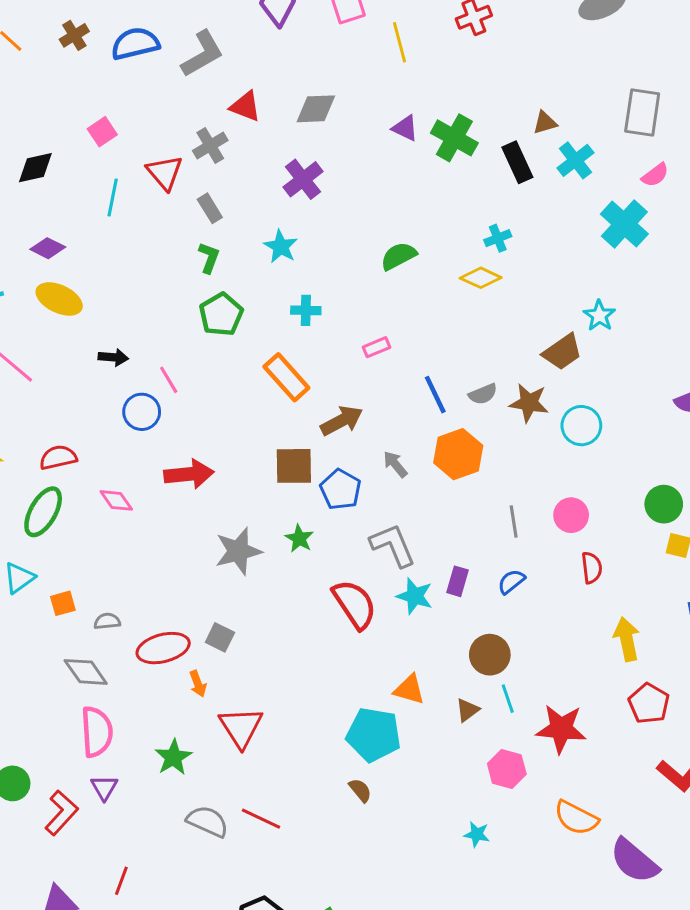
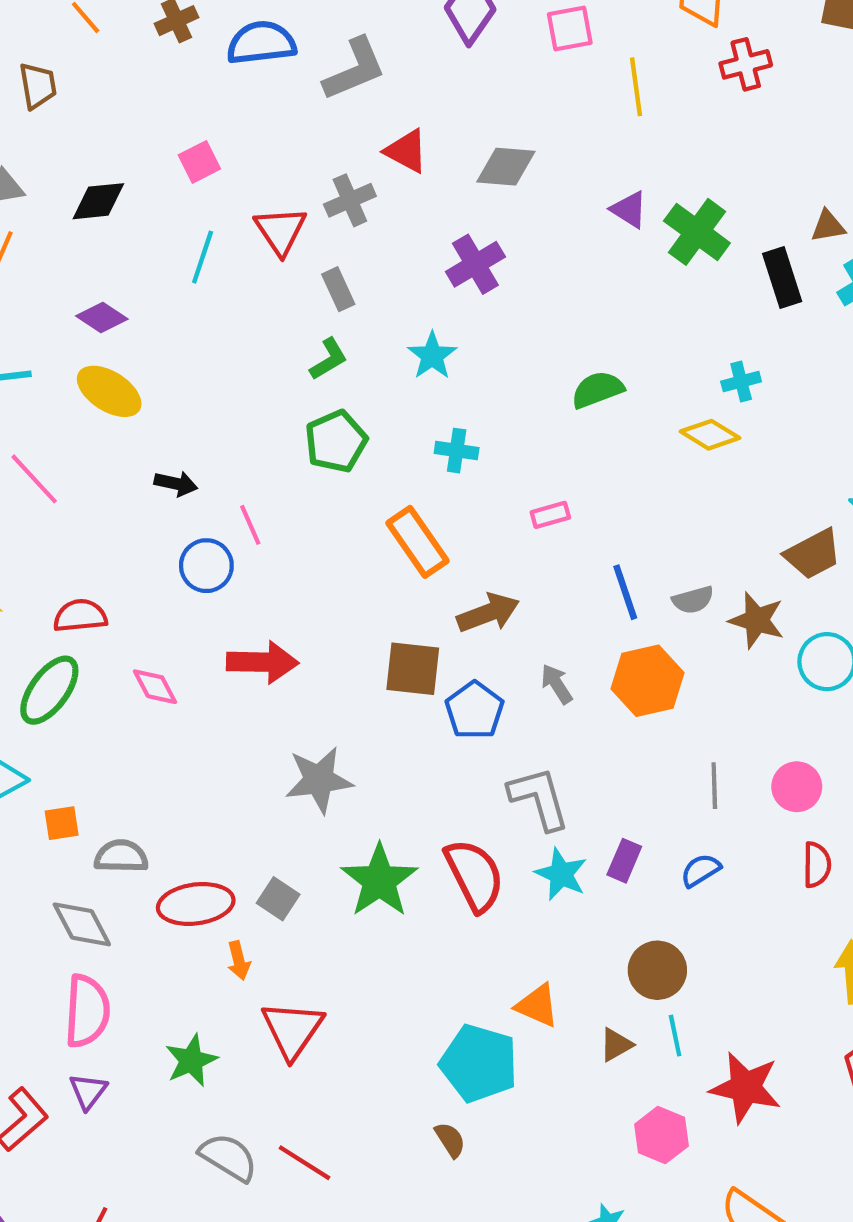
green L-shape: (209, 258) -> (329, 359), turned 32
green star: (299, 538) -> (379, 881), moved, size x1.8
gray semicircle: (107, 621) -> (121, 856), size x1.4

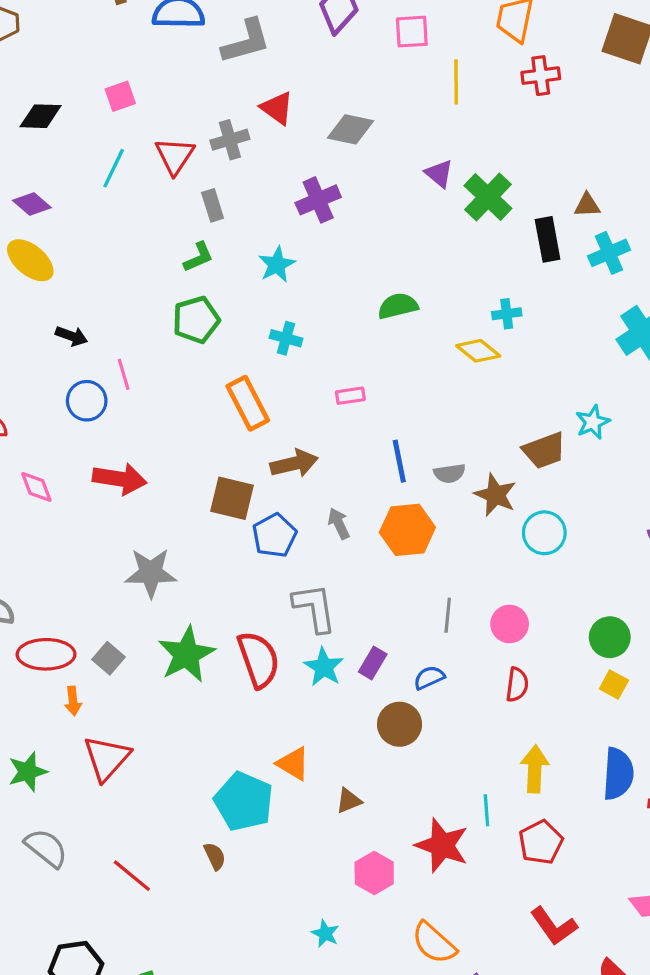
brown circle: (657, 970) -> (400, 724), moved
cyan line: (675, 1036) -> (486, 810), moved
red line: (305, 1163) -> (132, 876), moved

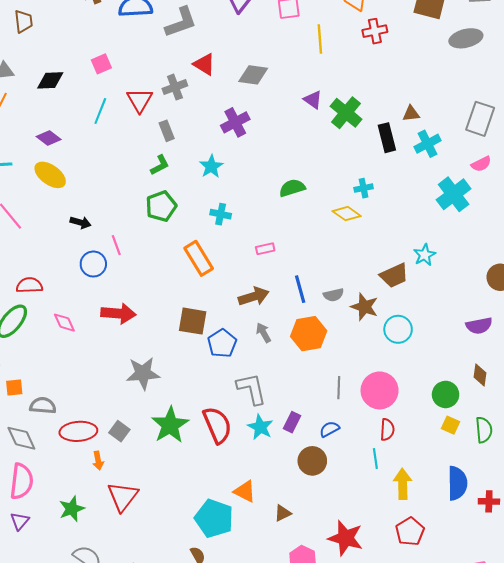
brown arrow: (294, 463) -> (254, 296), moved
pink circle: (510, 624) -> (380, 390), size x1.5
cyan line: (486, 810) -> (375, 459), moved

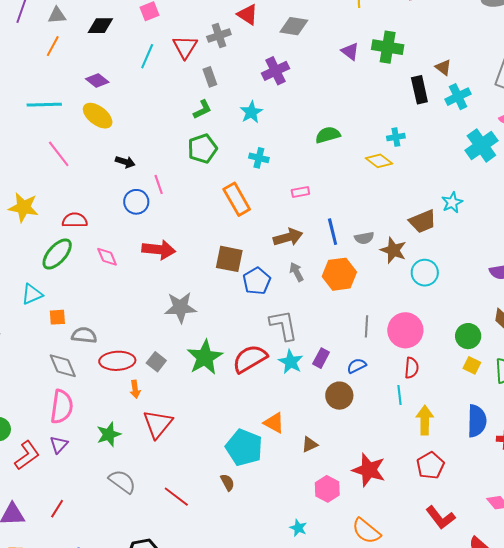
green cross: (346, 113) -> (388, 47), moved, turned -32
brown triangle: (411, 114) -> (443, 67), turned 42
red semicircle: (217, 425) -> (250, 359), turned -99

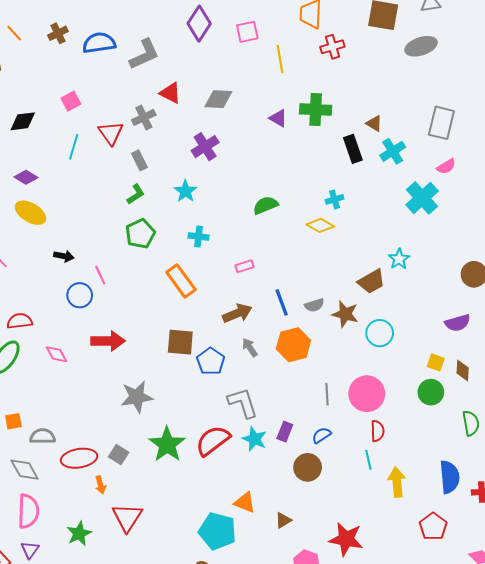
yellow square: (472, 365) -> (436, 362), moved
red pentagon: (430, 466) -> (433, 526), moved

